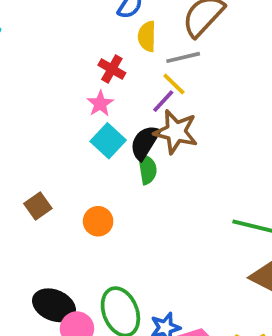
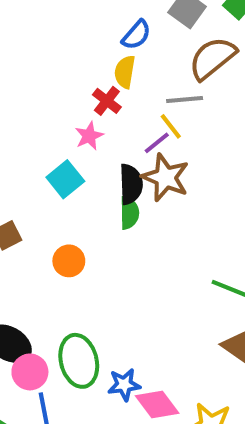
yellow semicircle: (147, 36) -> (125, 72), moved
cyan square: (108, 141) -> (65, 179), moved
black semicircle: (145, 142) -> (131, 184), turned 138

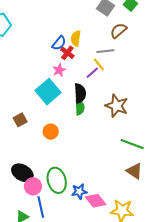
blue semicircle: (136, 35) -> (59, 43), moved
brown semicircle: (212, 58) -> (118, 31), size x0.7
brown star: (165, 177) -> (117, 106), moved
cyan square: (65, 179) -> (48, 92), size x1.4

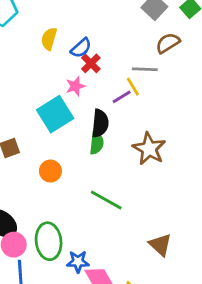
yellow semicircle: (76, 38) -> (49, 39), moved
green line: (132, 144) -> (106, 200), moved

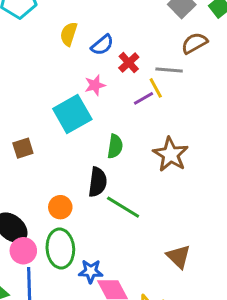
red cross: (91, 63) -> (129, 63), moved
black semicircle: (100, 123) -> (98, 182), moved
orange circle: (50, 171) -> (60, 207), moved

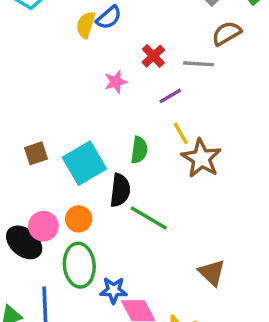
blue semicircle: (102, 45) -> (109, 18), moved
yellow line: (156, 88) -> (181, 133), moved
cyan square: (72, 114) -> (84, 163), moved
pink circle: (23, 251) -> (43, 226), moved

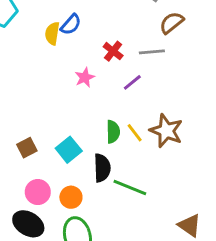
yellow line: (181, 133) -> (135, 133), moved
cyan square: (84, 163) -> (69, 150), size x0.7
pink circle: (43, 226) -> (38, 192), moved

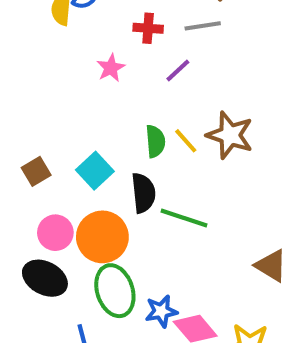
red cross: (113, 51) -> (148, 28), turned -30
orange circle: (71, 197) -> (102, 237), size x1.6

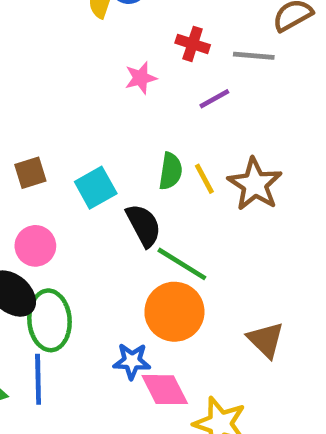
black semicircle: (143, 193) -> (144, 225), turned -36
orange circle: (102, 237) -> (174, 312), moved
green ellipse: (115, 291) -> (49, 320), moved

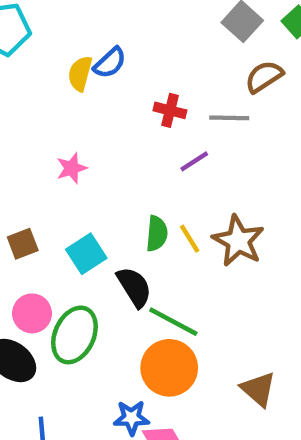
pink star: (141, 78) -> (72, 168), moved
green ellipse: (49, 320) -> (74, 335), moved, turned 32

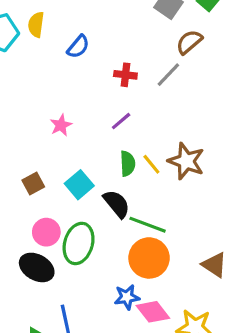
yellow semicircle: (80, 74) -> (36, 25), moved
gray line: (229, 118) -> (168, 75), turned -40
purple line: (194, 161) -> (121, 121), moved

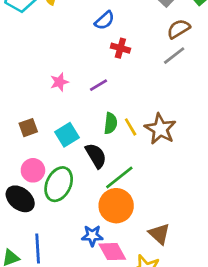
blue semicircle: (78, 47) -> (105, 20), moved
gray line: (168, 75) -> (174, 56), moved
purple line: (121, 121) -> (99, 85), moved
green line: (148, 225) -> (119, 177), turned -68
brown triangle: (214, 265) -> (159, 234), moved

